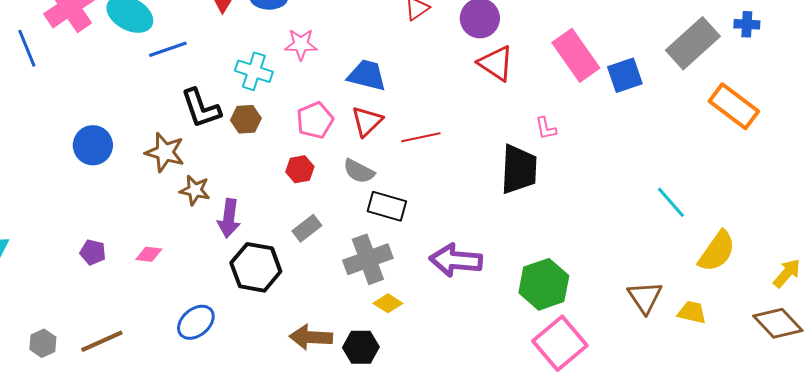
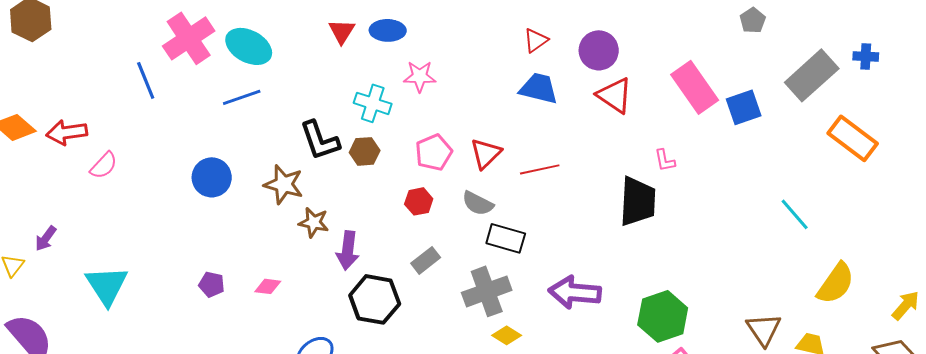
blue line: (168, 49) -> (242, 97), moved
blue trapezoid: (367, 75) -> (539, 88), moved
cyan line: (671, 202) -> (795, 214), moved

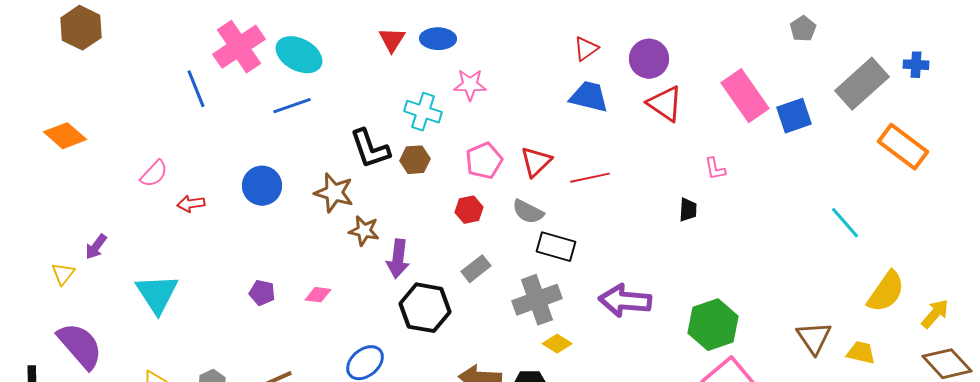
red arrow: (67, 132) -> (191, 204), moved, size x0.7
black trapezoid: (638, 201) -> (688, 210), size x0.5
yellow arrow: (906, 305) -> (935, 314), moved

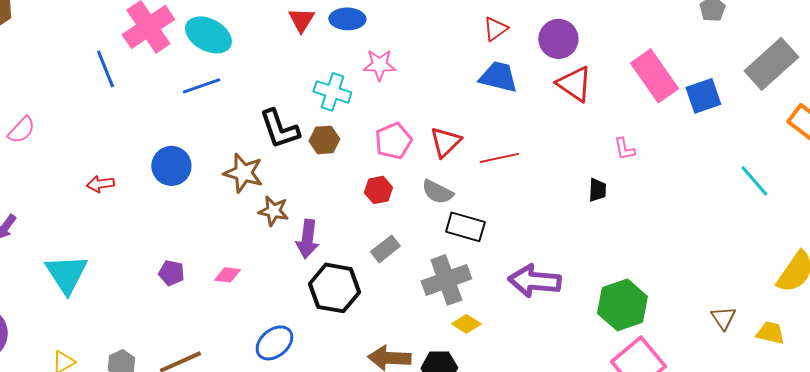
pink semicircle: (154, 174) -> (21, 130), moved
cyan line: (845, 223) -> (754, 181), moved
brown triangle: (814, 338) -> (723, 318), size x0.7

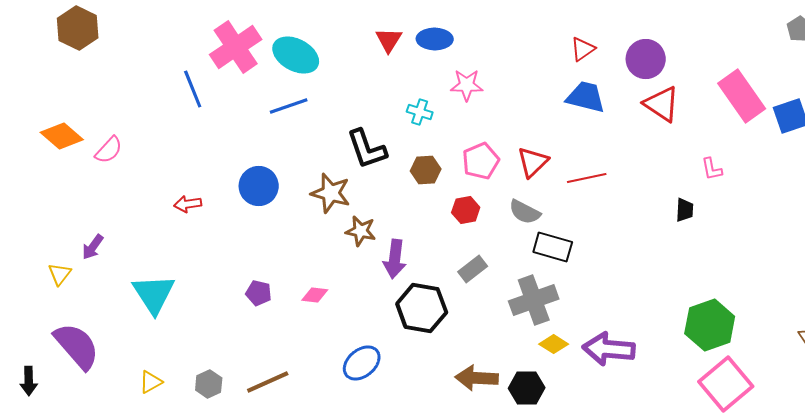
cyan cross: (332, 92) -> (420, 112), size x0.7
brown hexagon: (324, 140) -> (426, 170), moved
purple arrow: (534, 281) -> (609, 349), moved

